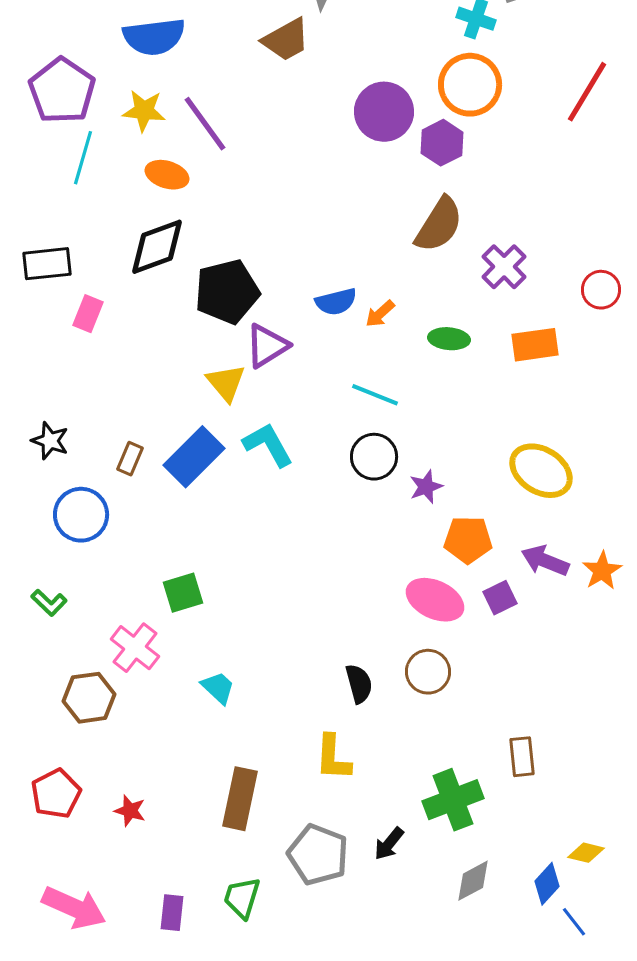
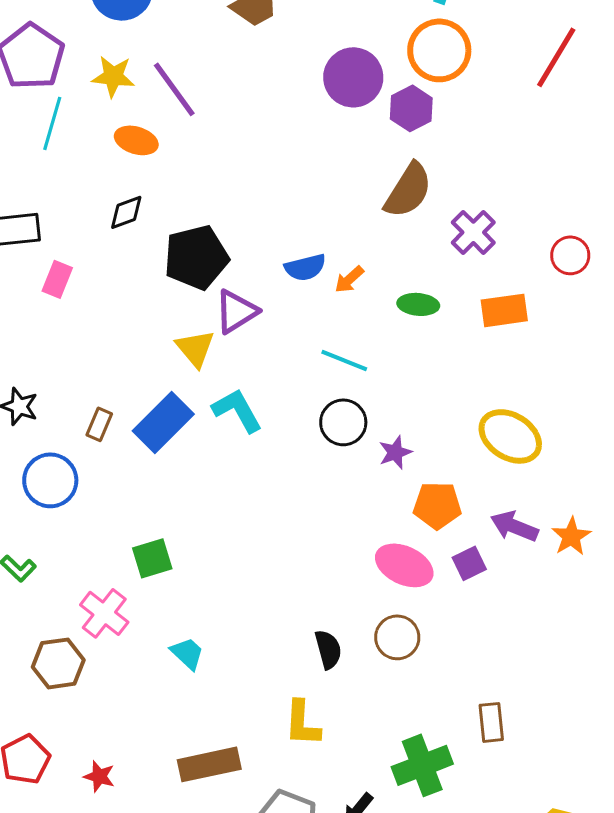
black diamond: (157, 247) -> (126, 212), size x0.6
brown rectangle: (240, 799) -> (209, 764), turned 66

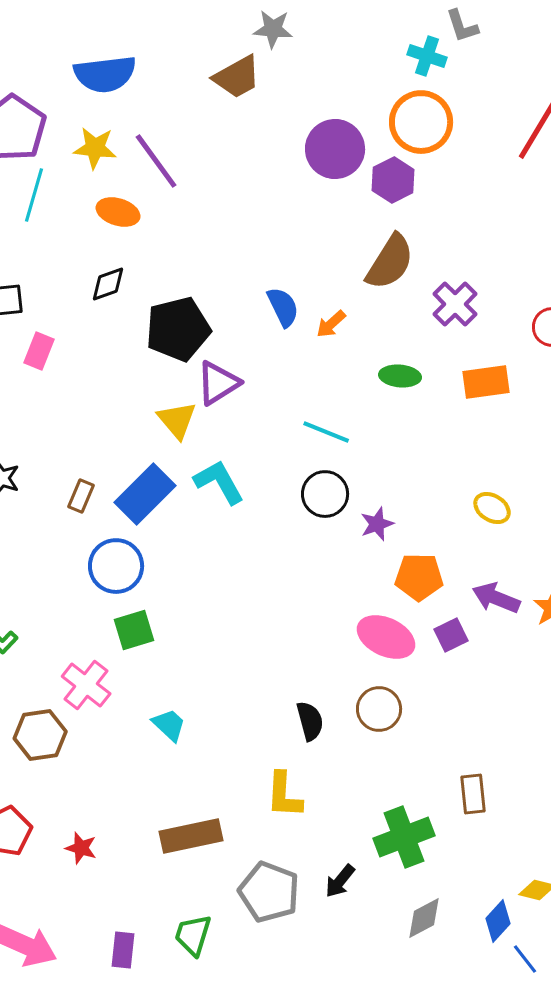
blue semicircle: (305, 267) -> (283, 307), moved, turned -102
orange arrow: (349, 279) -> (331, 324), moved
yellow ellipse: (510, 436) -> (492, 508), size x0.6
blue circle: (50, 480) -> (116, 566), moved

